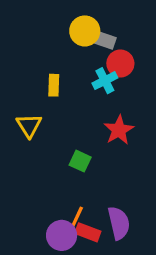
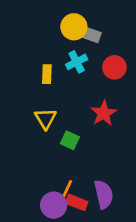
red circle: (120, 63) -> (114, 67), moved
cyan cross: (105, 81) -> (77, 62), moved
yellow triangle: (29, 125) -> (46, 119), moved

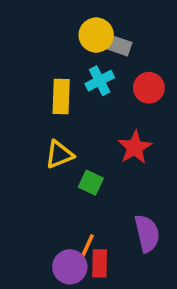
yellow rectangle: (47, 74) -> (61, 97), size x1.4
yellow triangle: (46, 119) -> (59, 154), turned 40
purple semicircle: (104, 194) -> (147, 233), moved
red rectangle: (77, 202) -> (100, 263), turned 70

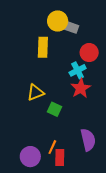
cyan cross: (100, 81) -> (78, 70), moved
yellow rectangle: (61, 97) -> (43, 47), moved
purple circle: (70, 267) -> (30, 157), moved

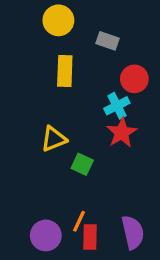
yellow circle: (58, 21) -> (58, 20), moved
purple semicircle: (88, 140) -> (133, 232), moved

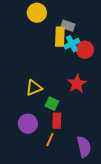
yellow rectangle: (65, 71) -> (60, 37), moved
cyan cross: (117, 106) -> (72, 44), moved
purple circle: (46, 235) -> (28, 124), moved
red rectangle: (90, 237) -> (57, 121), moved

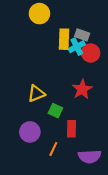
gray rectangle: (68, 26) -> (82, 35), moved
red rectangle: (57, 121) -> (71, 129), moved
purple semicircle: (84, 147) -> (90, 156), turned 100

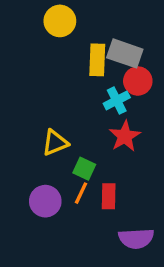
gray rectangle: (82, 35) -> (125, 53), size x1.5
cyan cross: (77, 47) -> (117, 100), moved
orange line: (53, 149) -> (81, 193), moved

